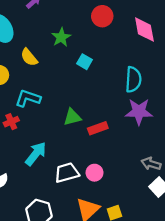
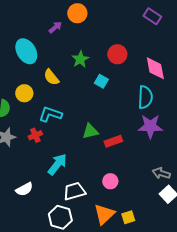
red circle: (102, 16) -> (117, 54), moved
pink diamond: (144, 30) -> (155, 68), moved
white trapezoid: (67, 173) -> (74, 191), moved

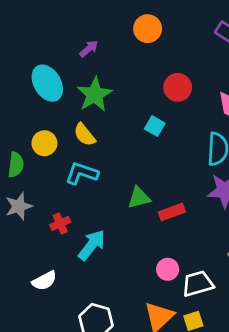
orange circle: (77, 13) -> (148, 29), moved
green star: (80, 59) -> (95, 95), moved, size x1.4
yellow semicircle: (51, 77) -> (85, 135), moved
red cross: (35, 135) -> (60, 223), moved
white trapezoid: (74, 191) -> (198, 284), moved

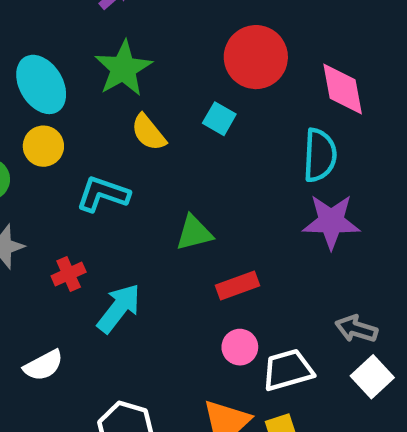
cyan ellipse: (47, 83) -> (41, 84), moved
red circle: (178, 87) -> (256, 57), size x1.4
yellow semicircle: (85, 135) -> (148, 132), moved
red rectangle: (172, 212) -> (238, 285), moved

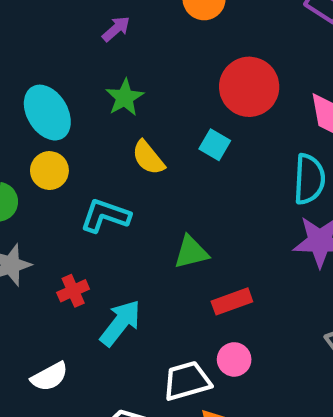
green star: (123, 68) -> (125, 98), size x0.7
white trapezoid: (288, 370) -> (187, 381), moved

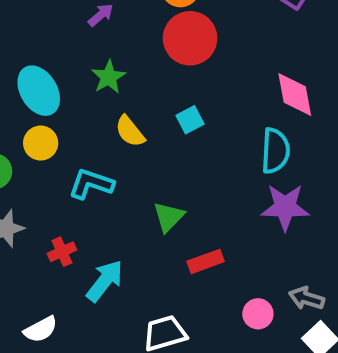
red circle: (249, 87) -> (190, 38), moved
cyan square: (215, 145) -> (190, 120), turned 32
green triangle: (191, 252) -> (169, 217), turned -32
pink circle: (234, 359) -> (258, 314), moved

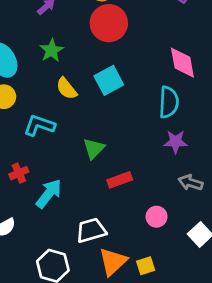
cyan square: (190, 120) -> (109, 80), size x1.5
purple star: (285, 207) -> (176, 142), size x0.7
gray arrow: (306, 298) -> (191, 183), moved

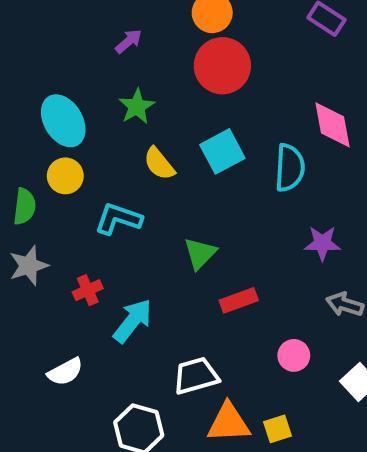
cyan semicircle: (169, 102) -> (290, 168), moved
orange triangle: (113, 262) -> (229, 423), turned 40

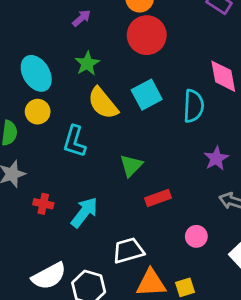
yellow semicircle: (159, 164) -> (103, 103), size x1.4
cyan L-shape: (118, 219) -> (74, 141), turned -92
purple star: (322, 243) -> (216, 158), turned -30
red cross: (88, 290) -> (43, 204), moved, turned 36
white semicircle: (65, 372) -> (49, 276), moved, size x1.4

